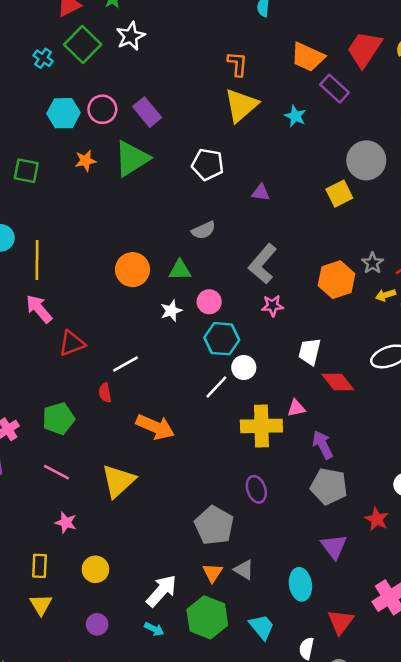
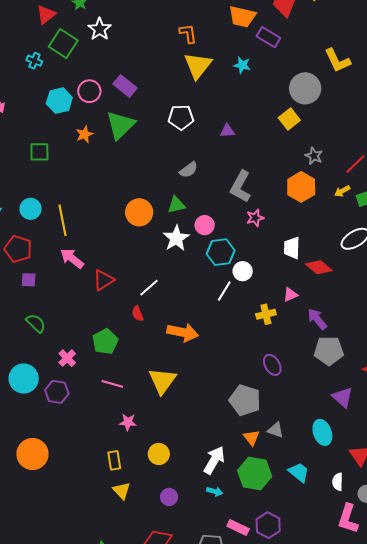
gray star: (372, 263) -> (314, 156), moved
white star: (171, 311) -> (176, 238), size x1.5
yellow cross: (261, 426) -> (266, 314), size x0.6

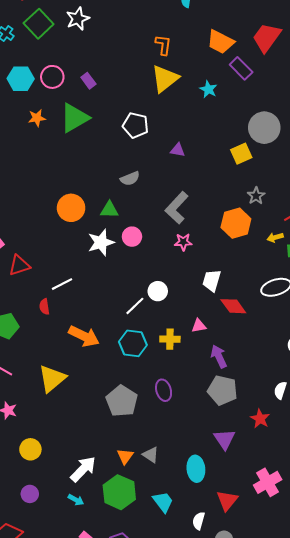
purple rectangle: (125, 86) -> (88, 81), size x0.7
cyan hexagon: (221, 252) -> (133, 343), moved
gray pentagon: (245, 400) -> (122, 401), moved

